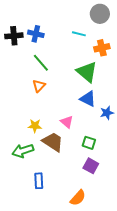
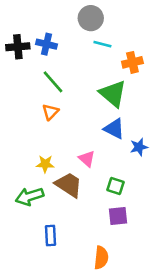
gray circle: (100, 14) -> (91, 18), moved
purple square: (91, 166) -> (118, 216), turned -35
orange semicircle: (78, 198) -> (101, 258), turned -36

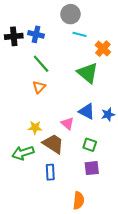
orange cross: (132, 62) -> (103, 49), turned -35
blue triangle: (114, 129) -> (87, 111), moved
blue rectangle: (50, 236) -> (50, 172), moved

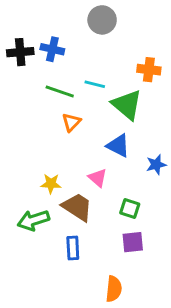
cyan line: (80, 34) -> (95, 84), moved
orange cross: (103, 49) -> (149, 70), turned -35
green line: (41, 64) -> (60, 92), turned -30
orange triangle: (39, 87) -> (71, 122), moved
blue triangle: (87, 111) -> (118, 146), moved

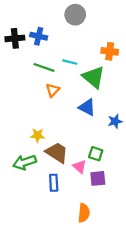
pink triangle: (98, 178) -> (80, 167), moved

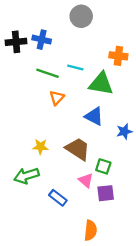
green triangle: (94, 77) -> (101, 84), turned -30
brown trapezoid: (57, 153) -> (78, 149), moved
blue rectangle: (54, 183) -> (58, 198), turned -49

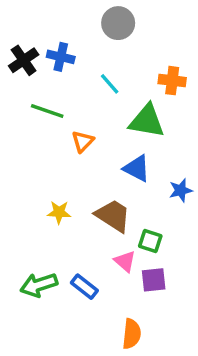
black cross: (16, 42) -> (24, 60), turned -30
cyan line: (75, 67) -> (110, 84), moved, turned 35
green line: (47, 73) -> (47, 111), moved
green arrow: (26, 176) -> (39, 285), moved

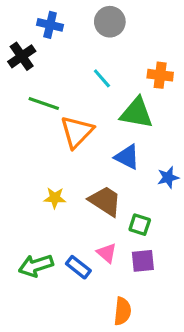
blue cross: (61, 57) -> (50, 25), moved
orange triangle: (83, 141) -> (77, 132), size x1.6
pink triangle: (125, 261) -> (107, 253), moved

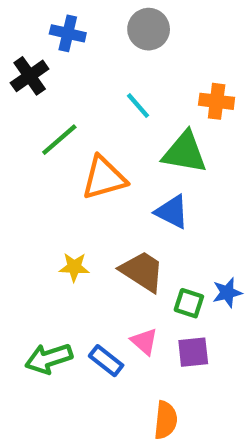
green line: (44, 104) -> (59, 140), turned -60
orange triangle: (77, 132) -> (104, 178), turned 30
blue star: (168, 177) -> (227, 293), moved

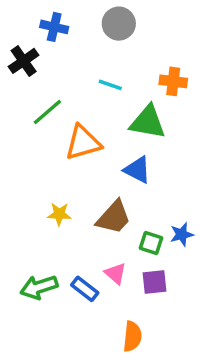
cyan line: (138, 106) -> (110, 85), turned -30
brown trapezoid: (142, 271) -> (114, 217), turned 99

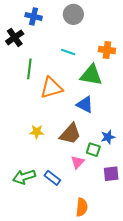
green line: (47, 112) -> (29, 69), turned -42
blue star: (182, 234) -> (108, 137), moved
pink triangle: (115, 274) -> (78, 162), moved, turned 32
purple square: (154, 282) -> (111, 174), moved

